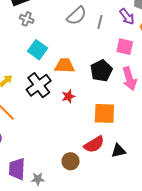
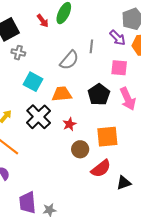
gray semicircle: (77, 16) -> (69, 60), moved
black triangle: (118, 151) -> (124, 183), moved
brown circle: (71, 161) -> (80, 149), moved

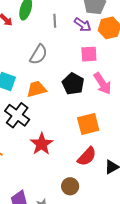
gray line: (91, 46) -> (55, 21), moved
red star: (69, 124) -> (42, 144), moved, size x1.6
brown circle: (80, 149) -> (70, 186), moved

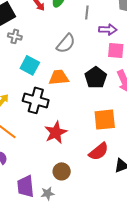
purple arrow: (83, 25) -> (108, 30), moved, turned -42
black cross: (17, 115) -> (36, 100), turned -30
brown circle: (70, 186) -> (62, 171), moved

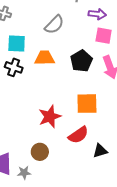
cyan square: (30, 65) -> (17, 44), turned -30
black cross: (36, 100) -> (14, 67), moved, size x0.7
red star: (56, 132) -> (50, 117), moved

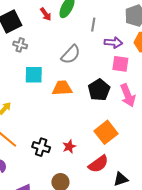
black cross: (14, 67) -> (41, 147), moved
orange square: (87, 104) -> (106, 132), turned -35
red star: (50, 117) -> (69, 147), size x0.6

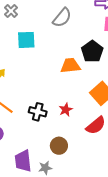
gray cross: (20, 45) -> (11, 11), turned 32
orange trapezoid: (62, 88) -> (70, 66), moved

